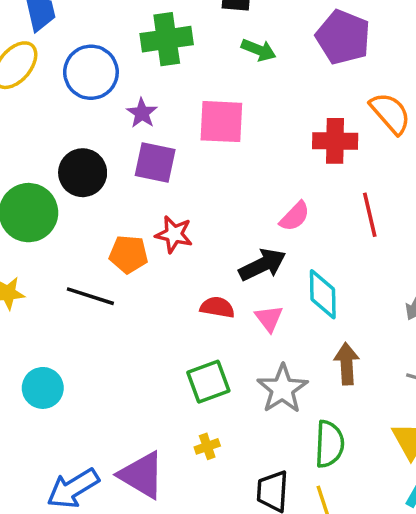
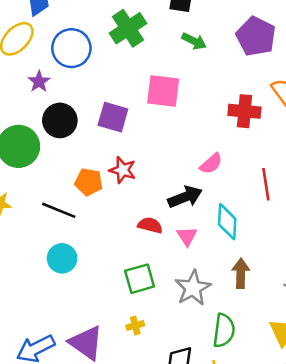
green cross: (167, 39) -> (128, 28), turned -30
purple star: (142, 113) -> (39, 82), moved
red line: (370, 215) -> (266, 184), moved
cyan circle: (43, 388) -> (62, 258), moved

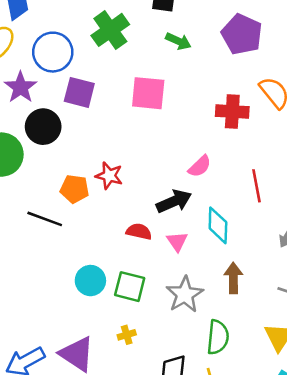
purple star: (39, 82) -> (21, 87), size x1.4
purple square: (113, 117) -> (79, 92), moved
cyan circle: (62, 258) -> (90, 281), moved
green square: (140, 279) -> (130, 287), turned 32

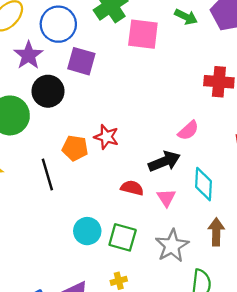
green arrow: (178, 41) -> (186, 17), moved
pink square: (148, 93) -> (143, 34), moved
black line: (45, 219) -> (47, 174), turned 52

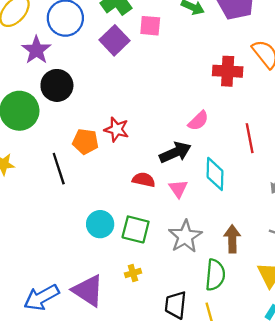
pink square: (143, 34) -> (150, 26), size x0.7
purple square: (81, 61) -> (115, 40), moved, turned 32
brown arrow: (216, 232) -> (232, 239), moved

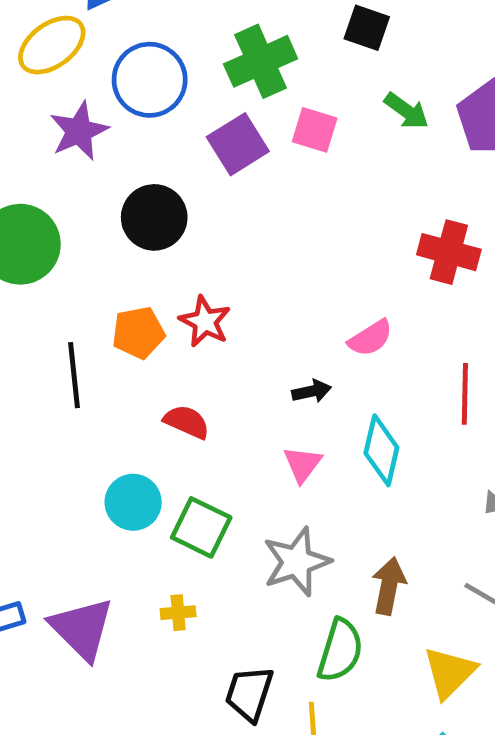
black circle: (57, 85) -> (154, 217), moved
orange pentagon: (85, 142) -> (138, 333), turned -30
black arrow: (175, 152) -> (312, 391), size x0.6
red semicircle: (144, 180) -> (187, 422), moved

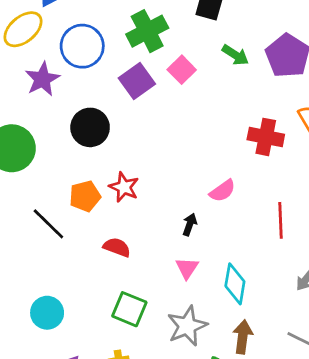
pink square: (315, 130) -> (182, 70), turned 32
black line: (74, 375) -> (48, 224), turned -36
black arrow: (312, 391) -> (190, 224), turned -55
cyan diamond: (381, 450) -> (235, 284), moved
cyan circle: (133, 502) -> (47, 313), moved

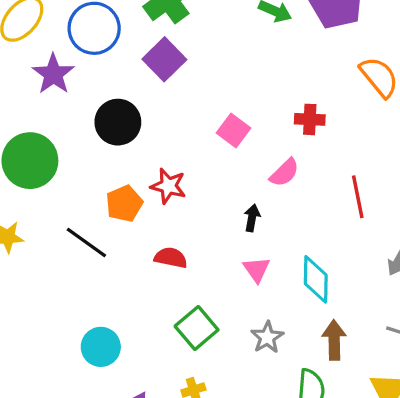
pink square: (182, 70) -> (234, 130), moved
red cross: (266, 137) -> (310, 119), moved, size x0.7
green square: (129, 309) -> (197, 328), turned 36
gray star: (187, 326) -> (267, 337), size x0.7

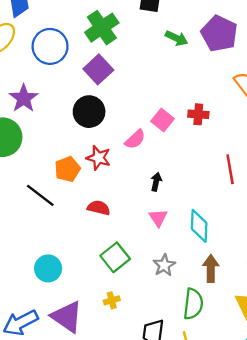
purple star: (53, 74) -> (24, 98), moved
black circle: (118, 122) -> (89, 112), moved
pink square: (234, 130) -> (162, 120), moved
pink semicircle: (284, 173) -> (135, 139), moved

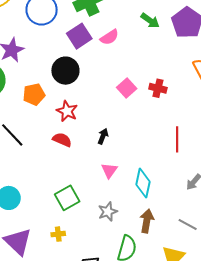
pink semicircle: (135, 139) -> (109, 37), moved
orange pentagon: (67, 169) -> (34, 94), moved
black arrow: (156, 182) -> (103, 136), moved
red semicircle: (99, 208) -> (62, 140), moved

